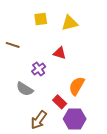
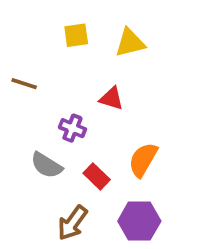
purple cross: (39, 69) -> (72, 128), turned -32
red rectangle: (60, 102) -> (97, 176), moved

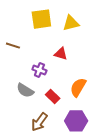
yellow square: (76, 35) -> (41, 19), size x1.5

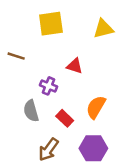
yellow triangle: (71, 23) -> (103, 29), moved
gray semicircle: (25, 90) -> (31, 111), turned 42

